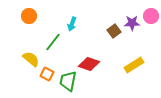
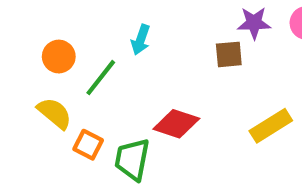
orange circle: (29, 16) -> (59, 57), moved
purple star: (132, 23) -> (254, 23), moved
brown square: (114, 31) -> (229, 54), turned 32

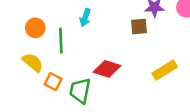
green line: (101, 78) -> (61, 41), turned -40

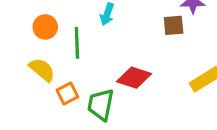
orange square: (53, 82) -> (67, 93), turned 36

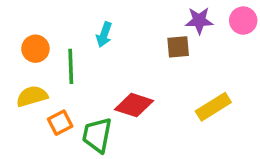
yellow semicircle: (42, 70) -> (32, 96), turned -56

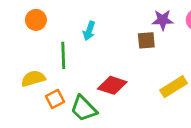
orange circle: (35, 49) -> (36, 20), moved
green trapezoid: (97, 135) -> (84, 108), turned -56

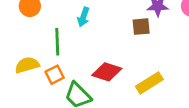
yellow rectangle: (174, 87) -> (149, 83), moved
orange square: (55, 99) -> (55, 75), moved

